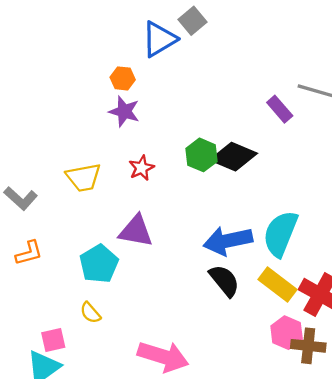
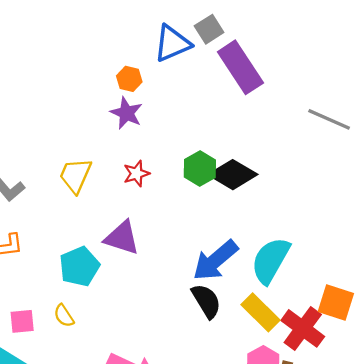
purple rectangle: (280, 109) -> (240, 67), moved, size x1.8
yellow trapezoid: (84, 177) -> (75, 175), turned 117
blue arrow: (228, 241) -> (215, 260), turned -36
pink square: (53, 340) -> (22, 321), moved

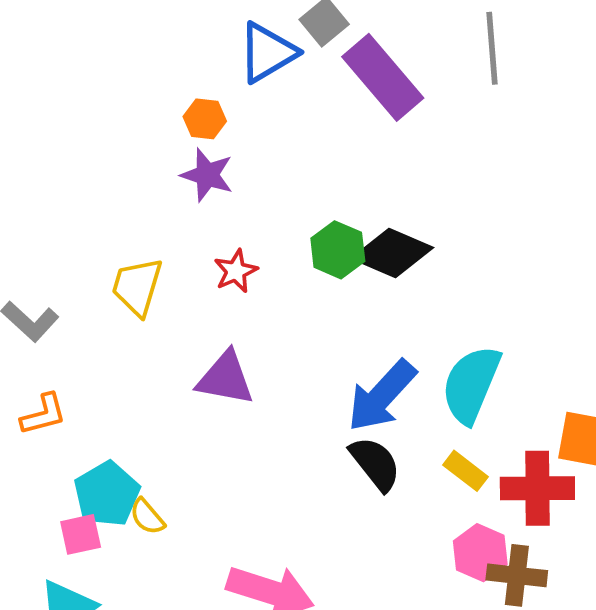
gray line: (329, 119) -> (492, 48), moved, turned 69
cyan pentagon: (79, 266) -> (107, 494), moved
yellow rectangle: (260, 312) -> (465, 471), size x0.7
red cross: (303, 328) -> (537, 488), turned -30

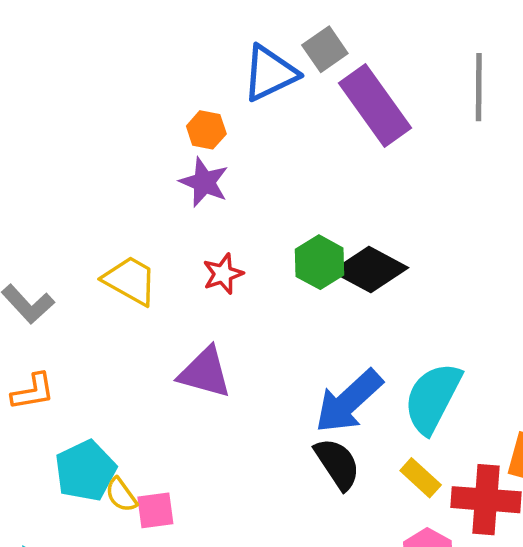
yellow trapezoid: (137, 287) -> (130, 280), turned 98
pink square: (81, 534) -> (155, 510), moved

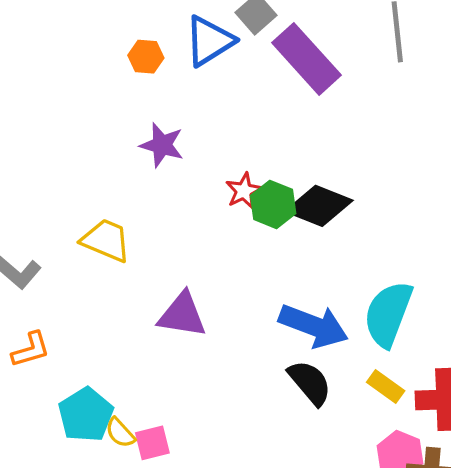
orange hexagon: (206, 130) -> (146, 57), moved
red star: (223, 274) -> (244, 191), moved
blue arrow: (349, 401) -> (314, 326), turned -110

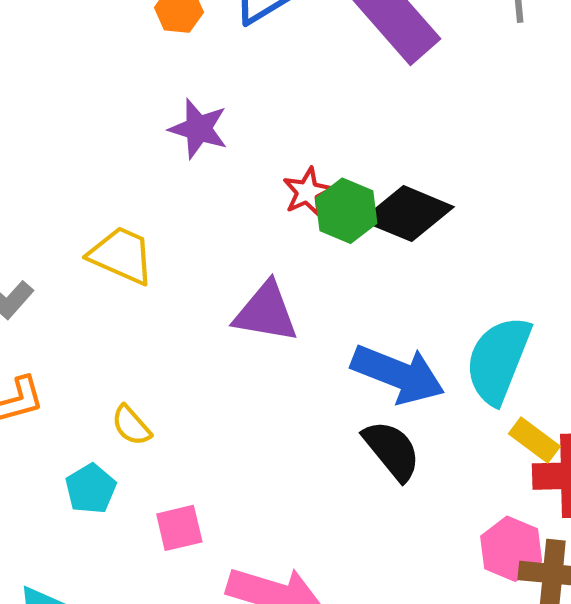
purple triangle: (182, 315) -> (266, 312), moved
yellow rectangle: (386, 386) -> (534, 440), moved
cyan pentagon: (86, 415) -> (91, 489), size x0.7
yellow semicircle: (120, 433) -> (131, 425), moved

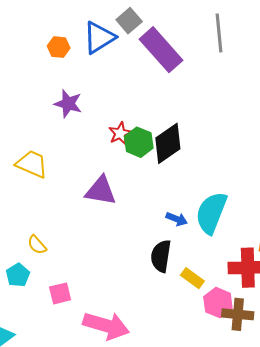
black diamond: (408, 214) -> (168, 143), turned -57
blue arrow: (398, 374) -> (177, 219), moved, size x0.5
yellow rectangle: (534, 440) -> (192, 278), moved
black semicircle: (392, 450) -> (161, 256), turned -132

